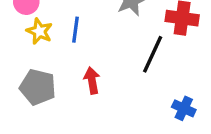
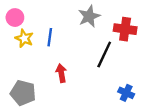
gray pentagon: (38, 87) -> (23, 93), moved

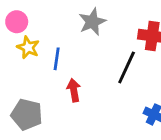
gray star: (89, 16) -> (92, 22), moved
blue line: (50, 37) -> (57, 59), moved

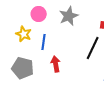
pink circle: (17, 22) -> (39, 14), moved
gray pentagon: (27, 114) -> (23, 68), moved

